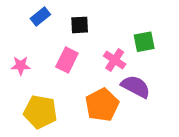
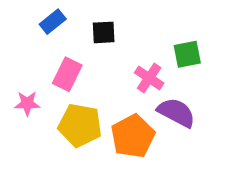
pink rectangle: (67, 60) -> (67, 74), moved
pink star: (21, 66) -> (27, 103), moved
yellow pentagon: (40, 112) -> (80, 125), moved

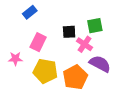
black square: (104, 32) -> (69, 32), moved
green square: (187, 54) -> (95, 26), moved

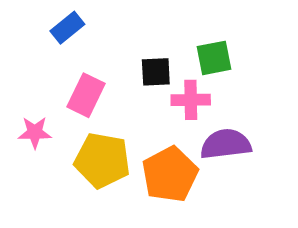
pink cross: (84, 44) -> (191, 100), turned -35
purple semicircle: (100, 64) -> (226, 144), turned -35

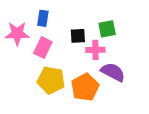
blue rectangle: (67, 28) -> (43, 18), moved, turned -42
pink star: (35, 132) -> (17, 34), moved, size x1.5
purple semicircle: (226, 144) -> (113, 72), turned 35

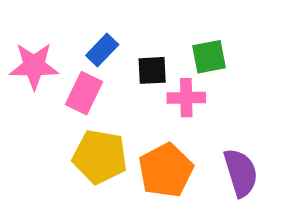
blue rectangle: (43, 18) -> (102, 50), moved, turned 35
purple semicircle: (113, 72) -> (241, 173), moved, turned 45

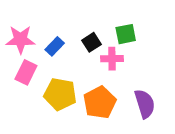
blue rectangle: (102, 50) -> (55, 46), moved
black square: (152, 70) -> (92, 42), turned -30
pink rectangle: (84, 93) -> (26, 72), moved

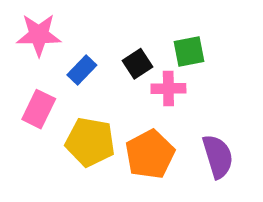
pink star: (20, 40) -> (39, 35), moved

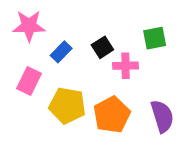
green square: (189, 51) -> (155, 38), moved

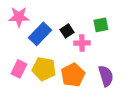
blue rectangle: (61, 52) -> (40, 34), size x1.6
pink rectangle: (29, 81) -> (19, 69), moved

